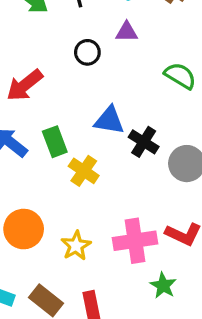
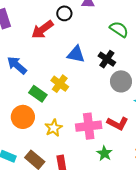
red arrow: (25, 85) -> (42, 30), moved
green rectangle: (55, 142) -> (38, 94), moved, turned -36
black cross: (144, 142) -> (107, 59), moved

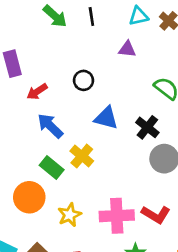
black circle: (64, 13) -> (84, 80), moved
red arrow: (42, 30) -> (37, 92), moved, size x0.7
blue arrow: (17, 65) -> (50, 126), moved

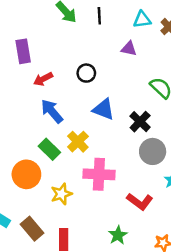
pink cross: (117, 216) -> (99, 174), moved

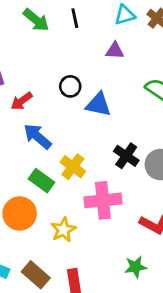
blue triangle: (104, 109) -> (98, 105), moved
black cross: (140, 122) -> (126, 156), moved
green star: (118, 235) -> (136, 267), turned 30

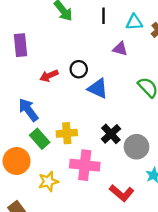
black line: (75, 18) -> (104, 16), moved
red arrow: (22, 101) -> (49, 76), moved
blue arrow: (38, 136) -> (28, 110), moved
yellow cross: (73, 167) -> (67, 133), turned 36

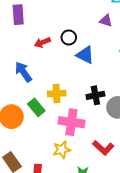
black cross: (111, 134) -> (95, 95), turned 30
green rectangle: (40, 139) -> (36, 107), moved
yellow star: (48, 181) -> (62, 150), moved

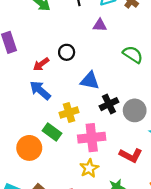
blue triangle: (85, 55) -> (90, 81), moved
blue arrow: (23, 72) -> (40, 90), moved

